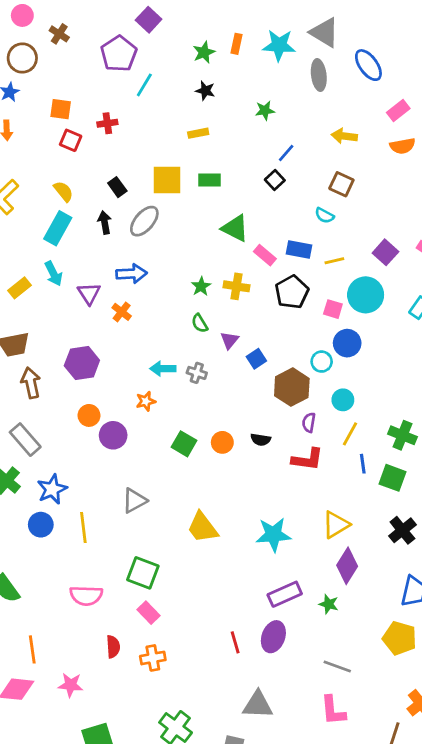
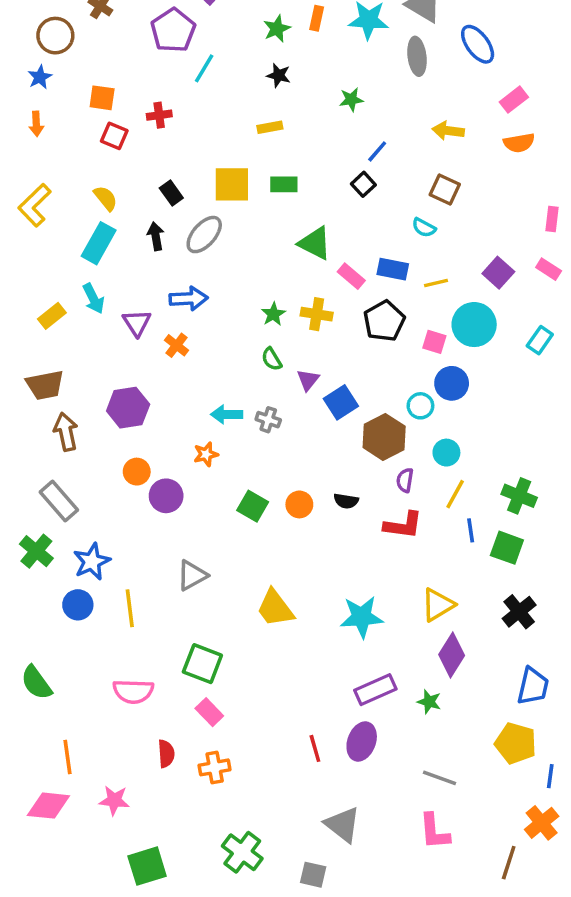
blue square: (256, 359) -> (341, 402), size x1.4
gray triangle: (258, 705) -> (343, 825), turned 36

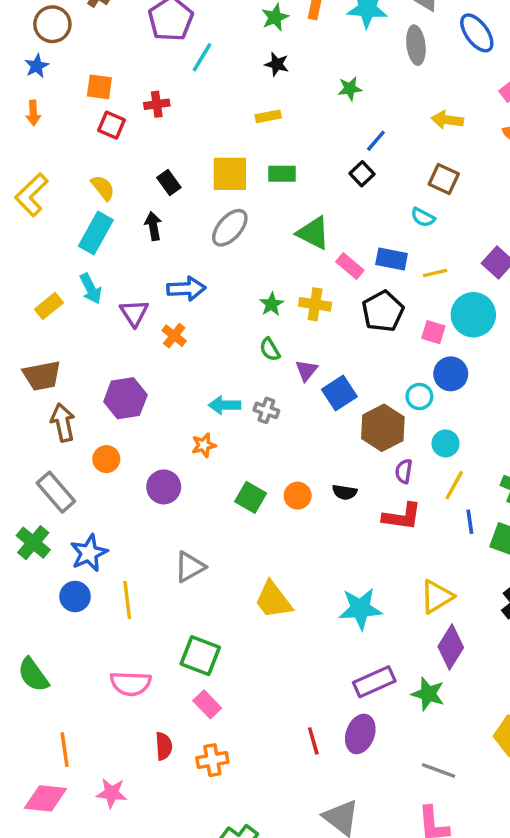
gray ellipse: (204, 235) -> (230, 228), moved
orange circle: (137, 472) -> (106, 459), moved
green star: (429, 702) -> (428, 694), size x1.4

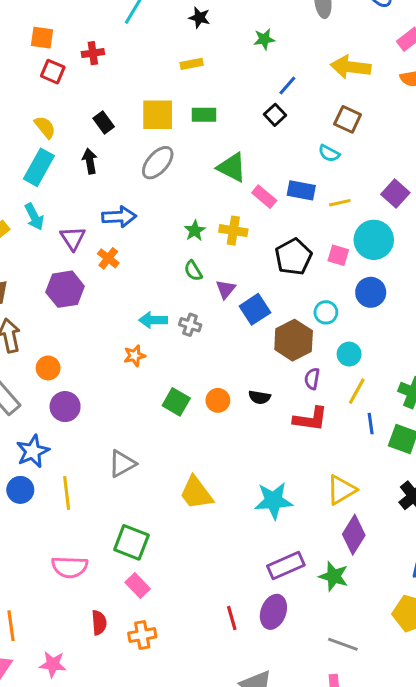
yellow arrow: (447, 120) -> (351, 67), size x1.4
black pentagon: (383, 311) -> (294, 257), moved
blue circle: (451, 374) -> (371, 292), moved
purple hexagon: (125, 398) -> (65, 289), moved
purple circle: (164, 487) -> (65, 407), moved

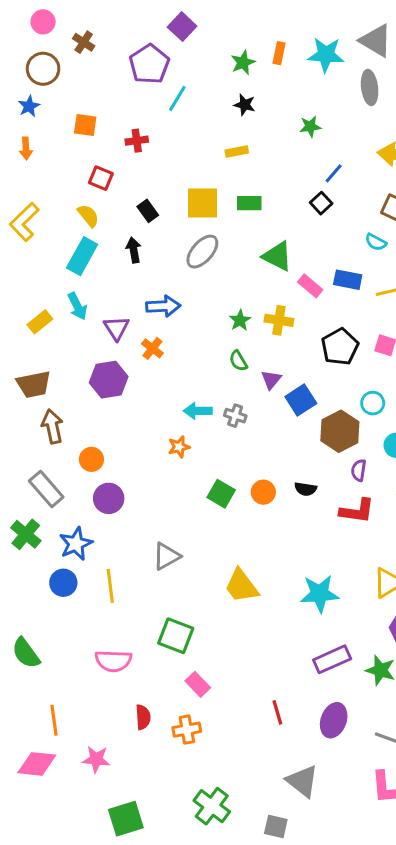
red square: (53, 72) -> (101, 178), moved
pink rectangle: (138, 586) -> (198, 684), moved
purple ellipse: (273, 612) -> (334, 720), moved

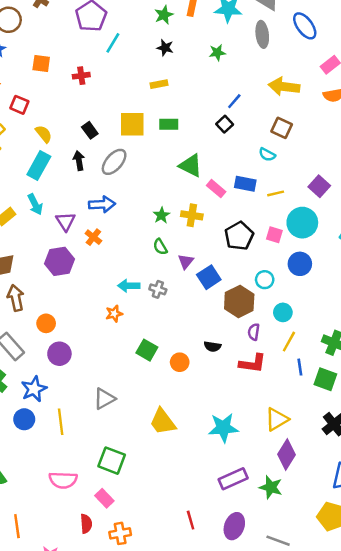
green star: (310, 127) -> (217, 53), moved
red square: (101, 178) -> (19, 105), moved
gray ellipse: (202, 252) -> (114, 162), moved
orange circle: (263, 492) -> (180, 362), moved
pink rectangle: (198, 684) -> (104, 498), moved

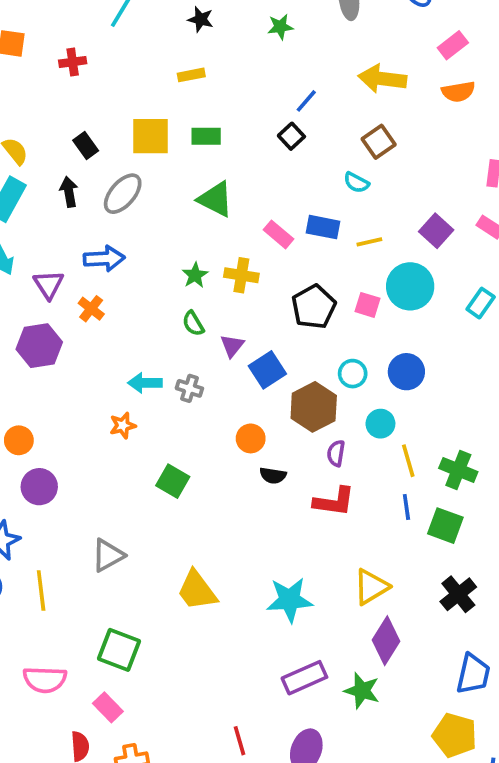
brown square: (282, 128) -> (379, 142), turned 30
green triangle: (191, 165) -> (215, 199), moved
blue circle: (300, 264) -> (406, 372), moved
yellow line: (289, 342) -> (408, 461), moved, turned -45
orange circle: (180, 362) -> (251, 438), moved

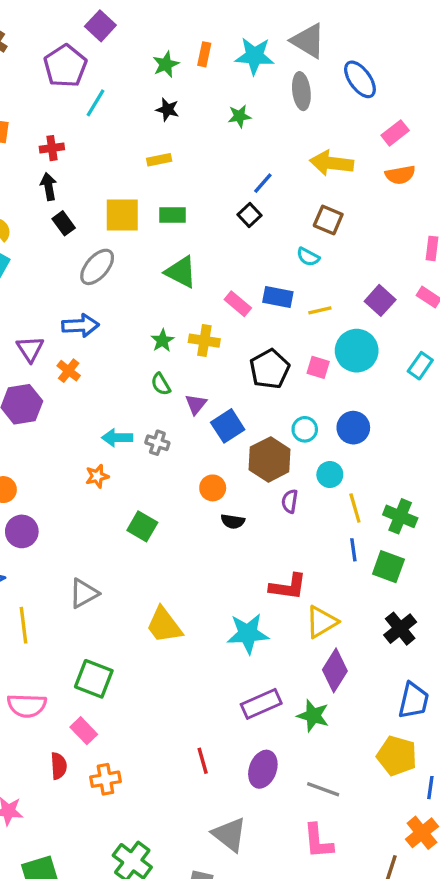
brown square: (379, 142) -> (328, 220), turned -32
black arrow: (69, 192) -> (49, 187), moved
red L-shape: (334, 502) -> (288, 587), moved

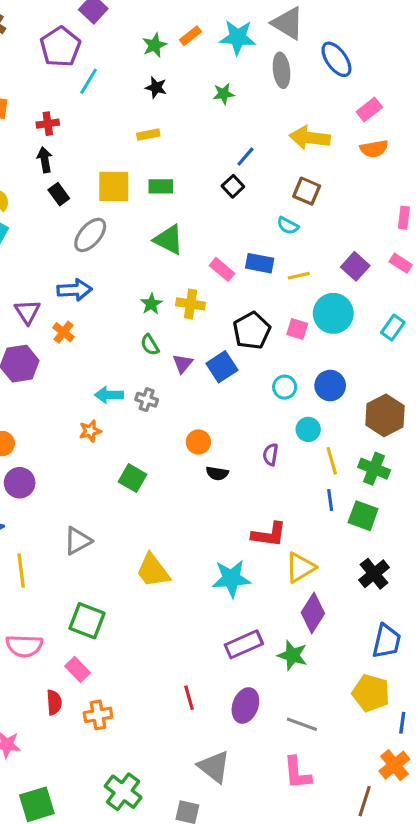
orange rectangle: (204, 54) -> (191, 36), turned 40
blue square: (228, 426) -> (222, 367), moved
brown hexagon: (270, 459) -> (385, 415), moved

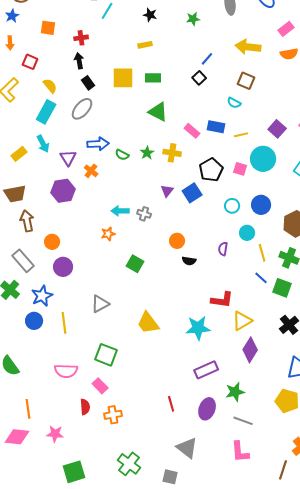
gray ellipse: (90, 235) -> (82, 109), moved
green semicircle: (150, 345) -> (122, 155), moved, turned -32
blue line: (330, 500) -> (261, 278), turned -40
green star: (292, 655) -> (235, 392), moved, turned -30

